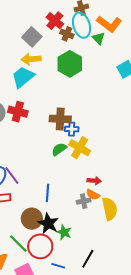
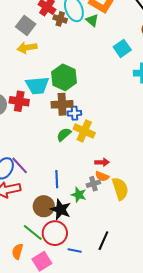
green hexagon: (70, 64) -> (64, 77), moved
cyan trapezoid: (23, 77) -> (37, 85), moved, turned -140
green star: (64, 232) -> (79, 195), moved

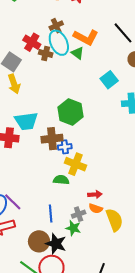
yellow arrow: (27, 48) -> (14, 84), turned -96
green hexagon: (64, 77) -> (70, 112), moved
green semicircle: (64, 135) -> (61, 180), moved, turned 49
gray cross: (93, 184) -> (79, 214), moved

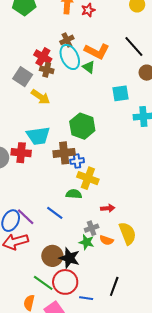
brown cross: (46, 53) -> (47, 70), moved
cyan square: (109, 80) -> (121, 93), turned 30
yellow arrow: (14, 84) -> (40, 97), moved, turned -36
orange semicircle: (96, 208) -> (106, 240), moved
blue line: (51, 214) -> (55, 213), moved, turned -48

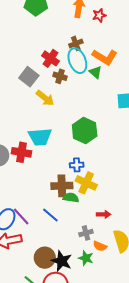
brown cross: (47, 70) -> (60, 76), moved
brown cross: (64, 153) -> (62, 186), moved
green star: (86, 242) -> (86, 258), moved

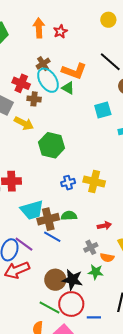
green hexagon: (85, 131) -> (52, 145), moved
cyan trapezoid: (40, 137) -> (32, 210), moved
yellow cross: (86, 183) -> (94, 182), moved
brown cross: (62, 186) -> (48, 219), moved

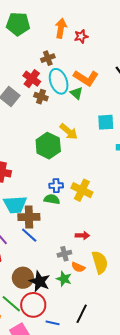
brown cross: (43, 64) -> (48, 58), moved
yellow arrow: (24, 123) -> (69, 132), moved
green semicircle: (69, 216) -> (52, 199), moved

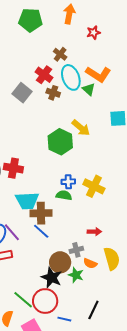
orange arrow: (61, 28) -> (69, 14), moved
brown cross: (48, 58) -> (60, 54), turned -32
brown circle: (23, 278) -> (60, 262), moved

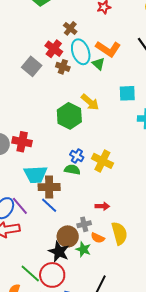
blue cross: (68, 182) -> (77, 156), turned 32

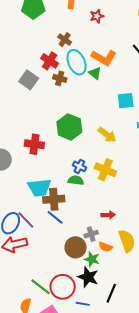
yellow arrow: (90, 102) -> (107, 135), moved
red cross: (22, 142) -> (34, 144), moved
black star: (59, 252) -> (88, 277), moved

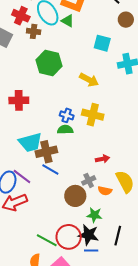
cyan square: (126, 101) -> (102, 43), turned 30
green hexagon: (69, 127) -> (49, 63), moved
green star: (92, 259) -> (94, 215), moved
black star: (88, 277) -> (88, 235), moved

